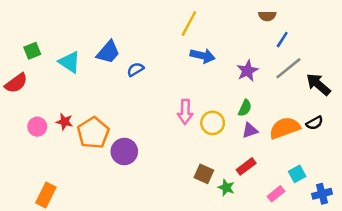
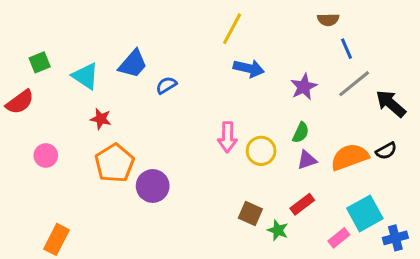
blue line: (282, 40) -> (347, 49), turned -56
red star: (65, 122) -> (101, 119), moved
cyan square: (297, 174) -> (365, 213), size x1.6

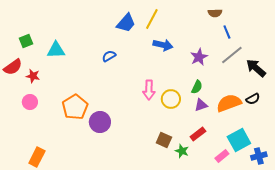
blue trapezoid: (133, 64) -> (126, 23), moved
cyan triangle: (85, 76) -> (56, 50), turned -36
red star: (101, 119) -> (33, 76), moved

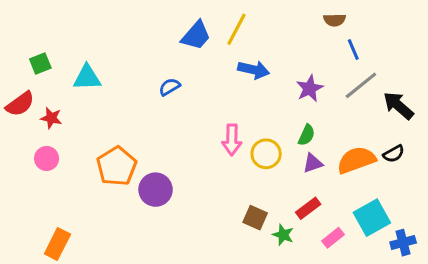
pink rectangle: (222, 156) -> (333, 238), moved

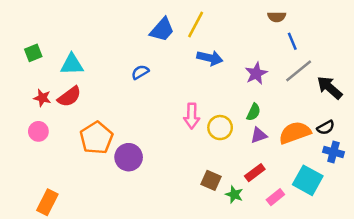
red semicircle: (20, 104) -> (69, 97), moved
cyan square: (372, 218) -> (308, 180), turned -32
blue cross: (403, 243) -> (333, 152), moved, turned 30

